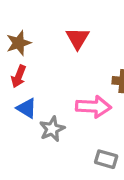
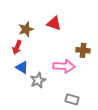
red triangle: (78, 38) -> (54, 23), turned -42
brown star: (19, 43) -> (26, 29), moved

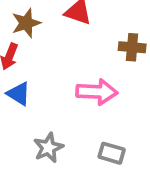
brown cross: (83, 50) -> (132, 47), moved
gray star: (38, 80) -> (48, 148), moved

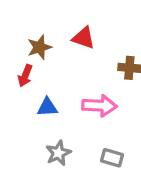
blue triangle: (19, 94) -> (47, 107), moved, turned -35

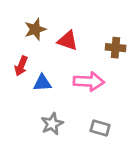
red triangle: (84, 38) -> (68, 41), moved
red arrow: (25, 76) -> (21, 66), moved

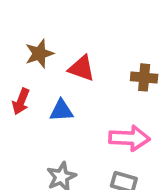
pink arrow: (89, 81) -> (129, 138), moved
blue triangle: (42, 83) -> (61, 111), moved

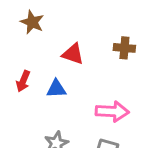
brown star: (39, 54) -> (32, 22), moved, turned -30
brown cross: (144, 77) -> (124, 48), moved

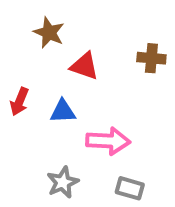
brown star: (32, 22) -> (49, 33), moved
pink arrow: (112, 111) -> (108, 141), moved

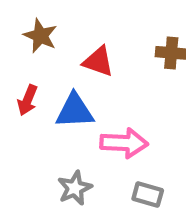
brown star: (49, 33) -> (40, 36), moved
blue triangle: (63, 111) -> (75, 111), size x1.4

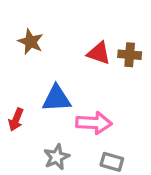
red triangle: (98, 61) -> (99, 53), moved
red arrow: (27, 100) -> (16, 120), moved

